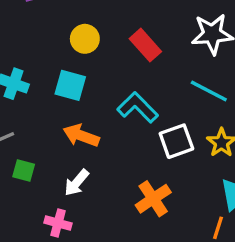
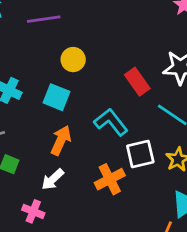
red rectangle: (145, 45) -> (137, 82), moved
orange arrow: (81, 136) -> (61, 140), turned 88
orange cross: (153, 199) -> (110, 179), moved

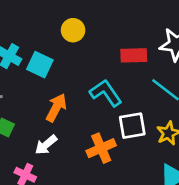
red rectangle: (137, 82) -> (134, 55), turned -60
cyan square: (57, 97) -> (40, 65), moved

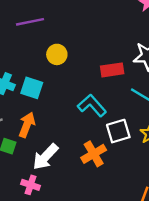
orange arrow: (56, 108) -> (27, 125), moved
white arrow: (46, 145) -> (45, 157), size x1.4

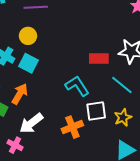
yellow circle: (57, 54) -> (28, 36), moved

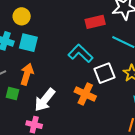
orange cross: (72, 127) -> (85, 94), turned -30

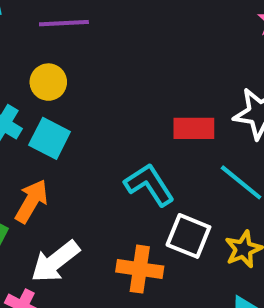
white square: (105, 73) -> (188, 236), turned 30
orange cross: (85, 94) -> (140, 269), turned -30

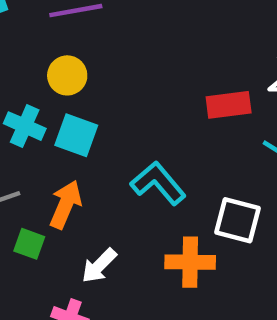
cyan L-shape: (149, 185) -> (158, 183), moved
white arrow: (55, 262) -> (99, 266), size x0.7

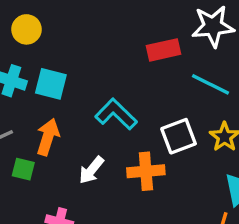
yellow circle: (67, 75) -> (26, 29), moved
white square: (238, 220) -> (179, 136), turned -30
white arrow: (99, 266) -> (91, 170), moved

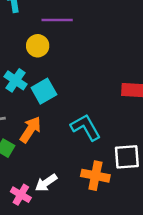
cyan square: (51, 84) -> (44, 91), turned 30
white arrow: (91, 170) -> (46, 183), moved

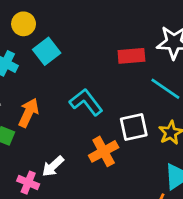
cyan square: (44, 91) -> (47, 51), moved
orange cross: (95, 176) -> (104, 151), turned -32

